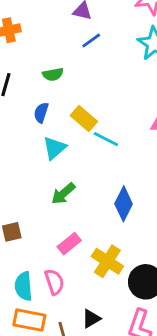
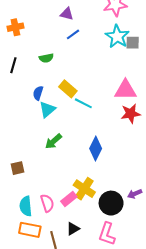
blue semicircle: (41, 113) -> (38, 93), moved
pink rectangle: (69, 244) -> (69, 199), moved

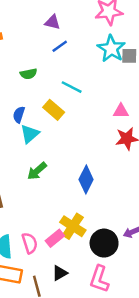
pink triangle: (125, 90) -> (121, 111), size x0.6
cyan line: (83, 103) -> (72, 87), moved

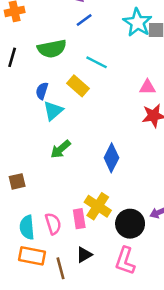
green semicircle: (28, 74) -> (52, 49), size x1.6
pink rectangle: (55, 238) -> (79, 219), turned -60

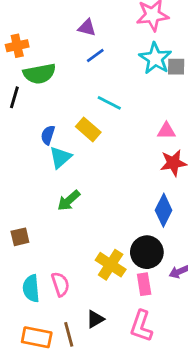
green semicircle: (52, 49) -> (39, 74), moved
blue diamond: (111, 158) -> (164, 210), moved
pink rectangle: (79, 219) -> (144, 284), moved
black circle: (130, 224) -> (147, 252), moved
orange rectangle: (32, 256) -> (37, 337), moved

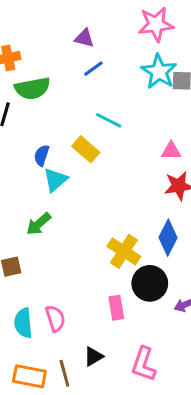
green arrow: (69, 201) -> (39, 224), moved
yellow cross: (111, 265) -> (124, 251), moved
pink rectangle: (144, 284) -> (116, 308), moved

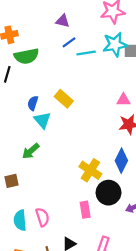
cyan star: (159, 72) -> (115, 44), turned 30
cyan line: (109, 120) -> (86, 53), moved, turned -36
cyan triangle: (55, 180) -> (42, 120), turned -30

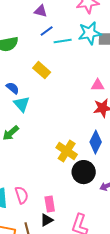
yellow rectangle: (64, 99) -> (42, 70), moved
blue semicircle: (33, 103) -> (13, 88), turned 112
pink rectangle: (85, 210) -> (50, 204), moved

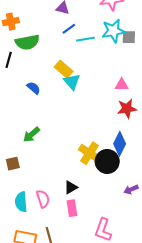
cyan triangle: (22, 104) -> (72, 82), moved
black circle: (84, 172) -> (107, 161), moved
black triangle: (47, 220) -> (71, 187), moved

